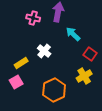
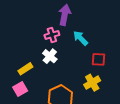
pink cross: (33, 18) -> (52, 35), moved, turned -32
red square: (90, 54) -> (99, 59), turned -32

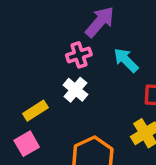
purple arrow: (65, 15) -> (100, 22), turned 30

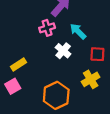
white cross: (75, 90) -> (63, 51), moved

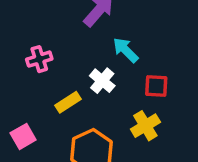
pink cross: (47, 28) -> (39, 59), moved
yellow rectangle: (18, 64) -> (68, 102), moved

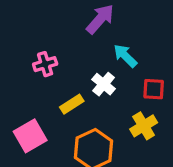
pink square: (23, 136) -> (30, 136), size x1.4

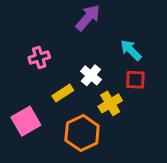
cyan arrow: (125, 56) -> (131, 50), moved
yellow cross: (144, 126) -> (110, 103), moved

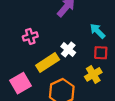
yellow rectangle: (63, 93) -> (48, 63), size x1.5
yellow cross: (110, 103) -> (93, 74), moved

